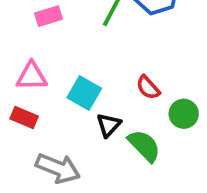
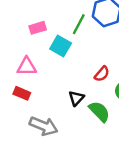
red semicircle: (148, 87) -> (102, 74), turned -98
cyan square: (84, 93) -> (61, 46), moved

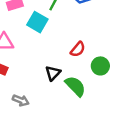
gray arrow: (44, 126) -> (21, 100), size x0.6

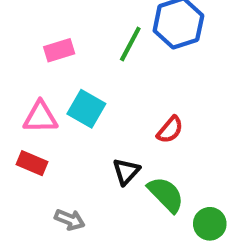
cyan square: (37, 22) -> (86, 109), moved
green circle: (100, 66) -> (210, 224), moved

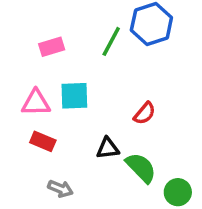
cyan square: (86, 109) -> (74, 96), turned -32
red rectangle: (32, 163) -> (43, 141), moved
black triangle: (126, 172) -> (108, 148), turned 40

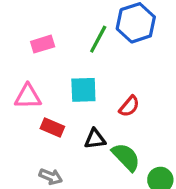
cyan square: (74, 96) -> (83, 90), moved
red rectangle: (43, 141) -> (52, 128), moved

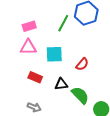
pink triangle: (28, 96) -> (28, 47), moved

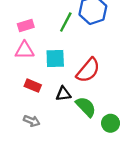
red semicircle: (82, 64) -> (88, 70), size x1.6

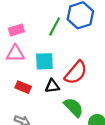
black triangle: (63, 94) -> (52, 86), moved

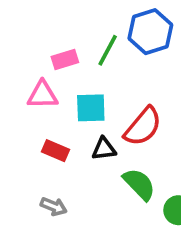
pink rectangle: (16, 30) -> (65, 60), moved

